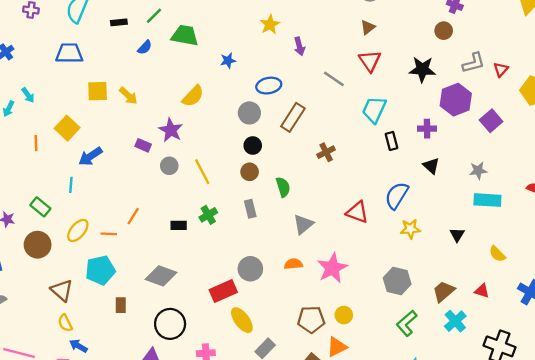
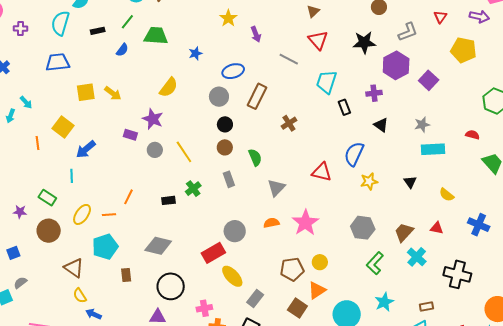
red triangle: (501, 70) -> (440, 17), moved

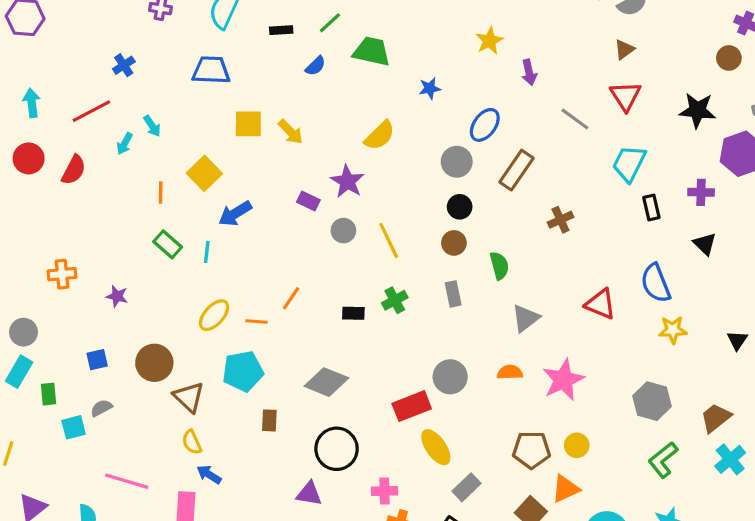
blue ellipse: (233, 71) -> (485, 125), turned -45
blue semicircle: (354, 154) -> (656, 283), turned -55
green rectangle: (47, 198) -> (168, 244), moved
brown circle: (49, 231) -> (154, 363), moved

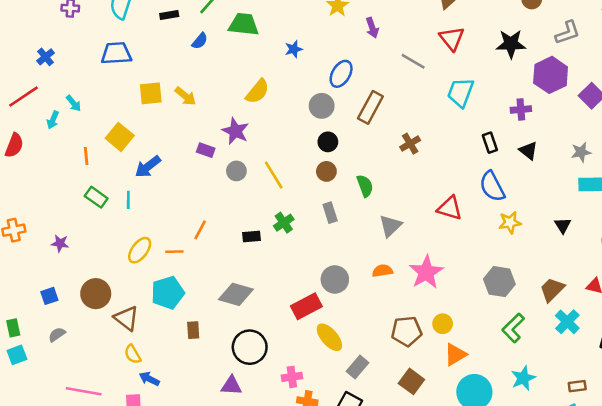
black rectangle: (651, 208) -> (490, 143), moved
cyan square: (74, 427) -> (17, 355), moved
orange triangle: (565, 489) -> (455, 355), moved

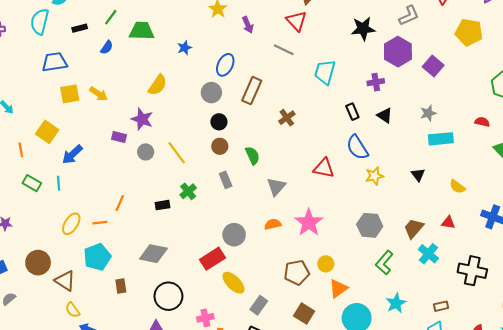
red triangle: (452, 38) -> (296, 21), moved
blue trapezoid: (116, 53) -> (55, 62), moved

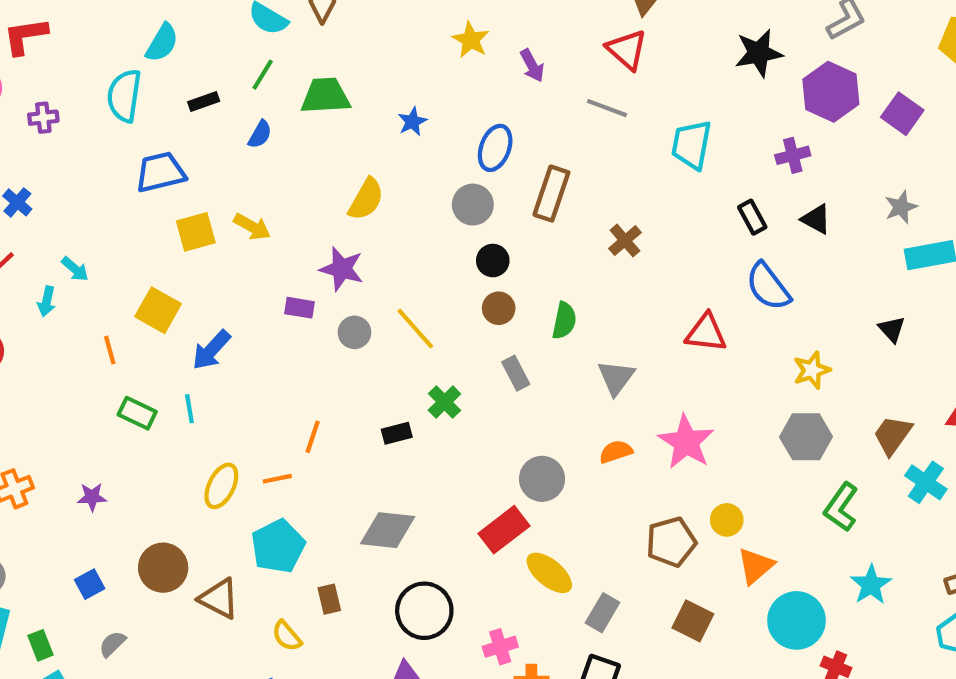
green semicircle: (252, 155) -> (564, 321), turned 42
yellow star: (374, 176) -> (812, 370), moved
yellow semicircle: (73, 310) -> (287, 636), moved

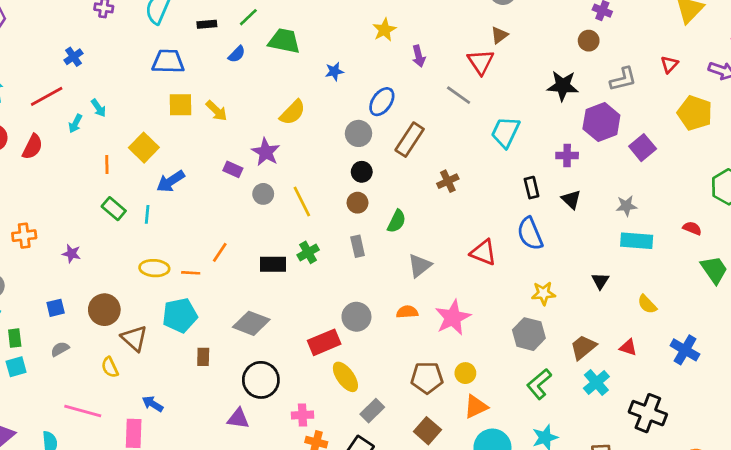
black rectangle: (397, 433) -> (273, 264), size x1.4
yellow ellipse: (221, 486) -> (154, 268), turned 52
yellow semicircle: (287, 636) -> (110, 367), moved

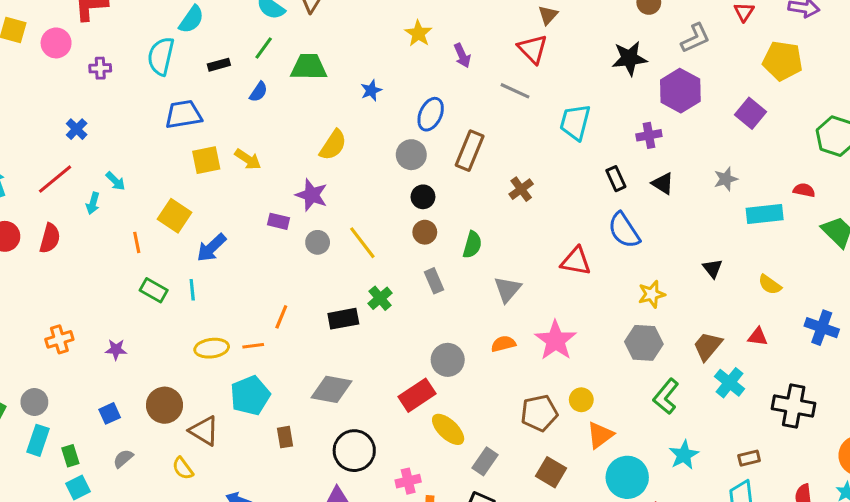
purple square: (643, 148) -> (750, 113), moved
cyan rectangle: (637, 241) -> (765, 214), moved

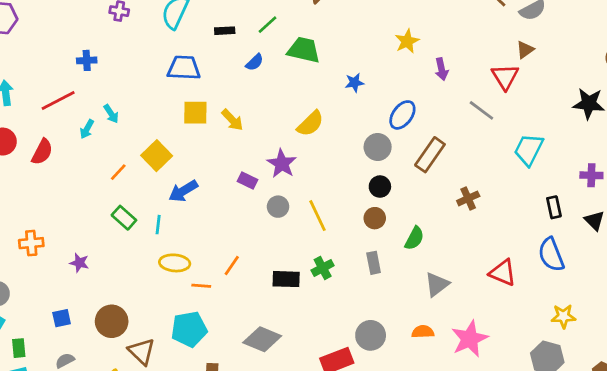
blue cross: (77, 129) -> (87, 60), turned 30
orange line: (137, 242) -> (118, 172), turned 42
yellow ellipse: (212, 348) -> (175, 263), moved

